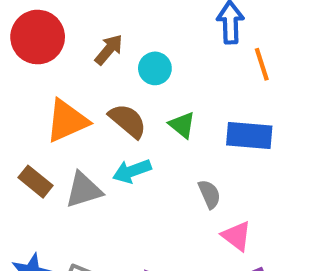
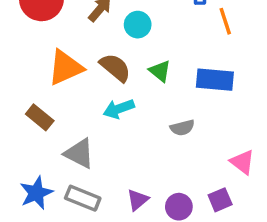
gray triangle: (84, 190) -> (79, 153), moved, turned 44
gray semicircle: (209, 194) -> (182, 128), turned 100
pink triangle: (237, 236) -> (242, 162), moved

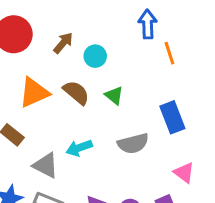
blue rectangle: (215, 80) -> (172, 117), moved, turned 64
cyan arrow: (119, 109) -> (79, 148), moved
gray semicircle: (182, 128) -> (133, 143), size x1.5

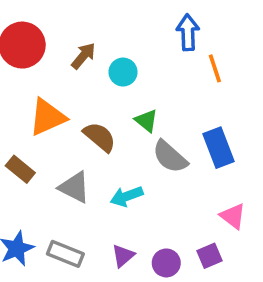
brown semicircle: (76, 93) -> (100, 137), moved
gray semicircle: (133, 143) -> (170, 157), moved, turned 56
cyan arrow: (79, 148) -> (127, 196), moved
gray triangle: (46, 165) -> (74, 187), moved

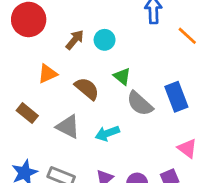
brown arrow: (83, 56) -> (75, 40), moved
orange line: (215, 68) -> (187, 36), moved, turned -30
orange triangle: (47, 117) -> (48, 74), size x0.7

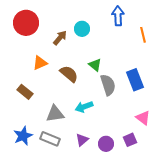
orange line: (187, 36) -> (143, 35), turned 35
cyan circle: (105, 40) -> (82, 29), moved
gray semicircle: (140, 104) -> (108, 85), turned -150
gray triangle: (68, 127) -> (55, 114), moved, turned -36

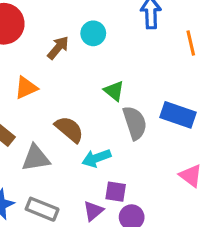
brown semicircle: (69, 74) -> (69, 129), moved
blue rectangle: (135, 80) -> (178, 115), turned -50
gray triangle: (55, 114) -> (36, 158), moved
purple square: (130, 140) -> (116, 192), moved, turned 32

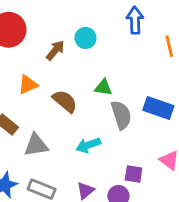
green triangle: (114, 91) -> (103, 87), turned -30
brown semicircle: (69, 129) -> (65, 101), moved
purple square: (116, 192) -> (134, 174), moved

